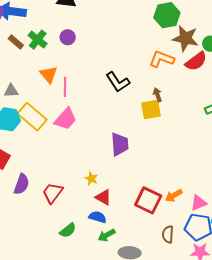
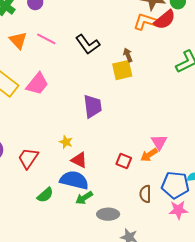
orange L-shape: (162, 59) -> (146, 22), moved
pink line: (65, 87) -> (46, 39), moved, turned -60
red square: (148, 200) -> (124, 161), size x0.6
pink triangle: (199, 203) -> (159, 142), moved, turned -36
blue semicircle: (98, 217) -> (74, 180), size x1.6

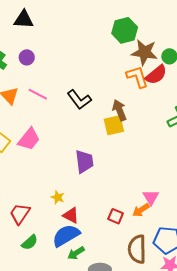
orange L-shape: (146, 22) -> (137, 77), turned 55
brown arrow: (128, 55) -> (119, 110), size x1.5
blue semicircle: (74, 180) -> (66, 235), turned -44
brown semicircle: (145, 194) -> (137, 249), size x1.6
green semicircle: (45, 195) -> (30, 242), moved

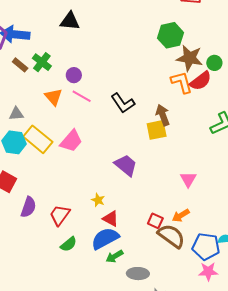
purple circle: (27, 57) -> (74, 75), moved
purple trapezoid: (84, 162) -> (126, 165), turned -45
pink triangle: (151, 197) -> (188, 179), moved
brown semicircle: (137, 249) -> (171, 236), moved, turned 124

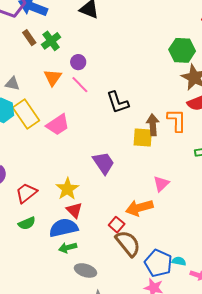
orange L-shape: (182, 82) -> (177, 120), moved
pink triangle: (188, 179) -> (161, 184), moved
yellow star: (98, 200) -> (67, 189), size x1.6
orange arrow: (181, 216) -> (139, 208), moved, size x1.5

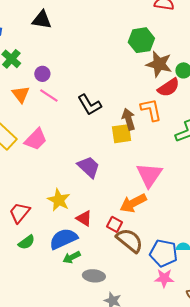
pink triangle: (161, 184) -> (149, 175), size x1.6
red triangle: (74, 210) -> (84, 218), moved

